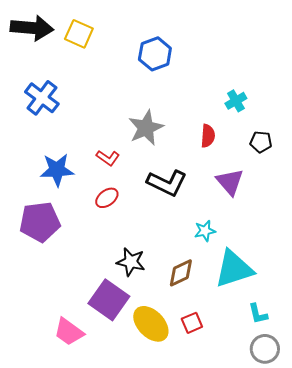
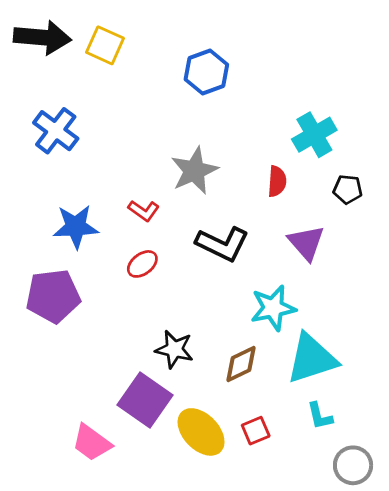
cyan cross: (236, 101) -> (314, 135), size x1.5
cyan star: (205, 231) -> (273, 308), size x1.6
cyan L-shape: (258, 314) -> (320, 416), moved

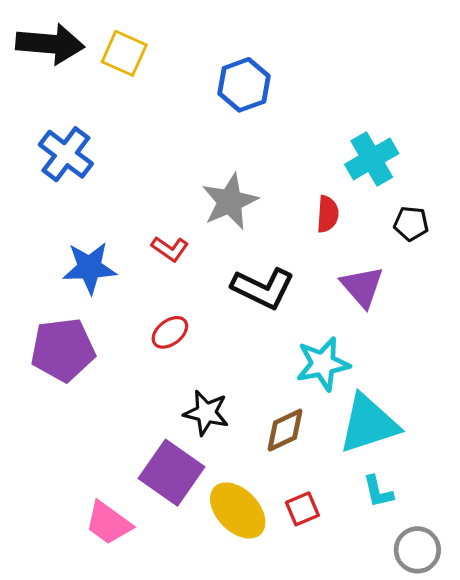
red ellipse: (142, 264) -> (170, 332), moved

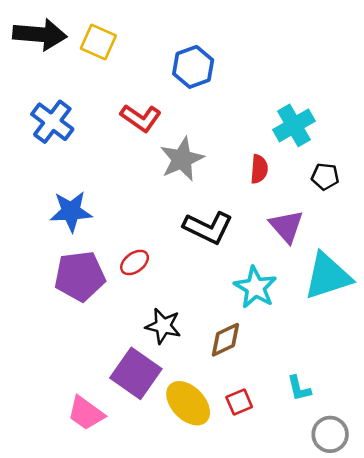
red L-shape: (170, 249) -> (141, 118), moved, size x1.4
purple pentagon: (63, 350) -> (80, 276), moved
cyan star: (323, 364) -> (255, 287), turned -30
cyan triangle: (369, 424) -> (328, 276), moved

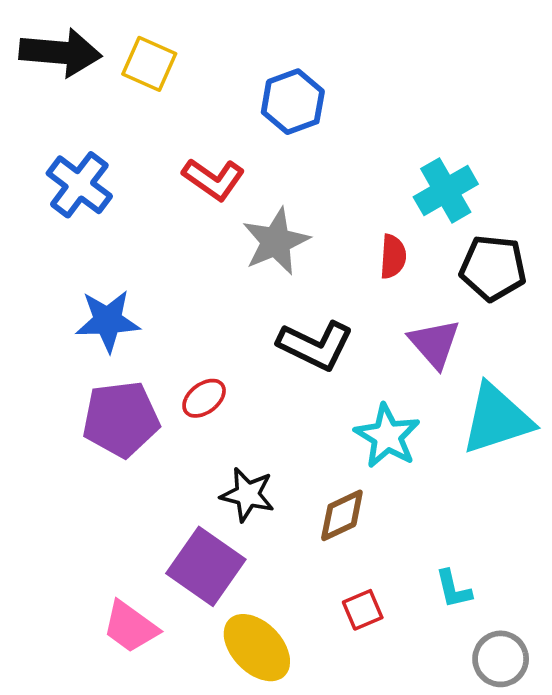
black pentagon: (325, 177) -> (493, 268), size x1.6
yellow ellipse: (188, 403) -> (257, 648), moved

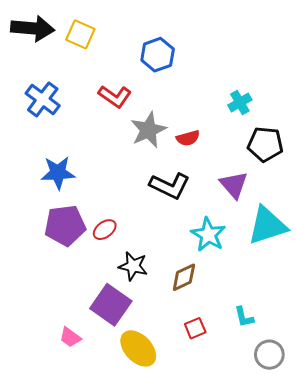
cyan cross: (446, 190) -> (240, 102), size x0.7
red semicircle: (393, 257) -> (188, 138), moved, turned 70
red ellipse: (204, 398) -> (105, 230), moved
pink trapezoid: (130, 627) -> (70, 337), size x0.7

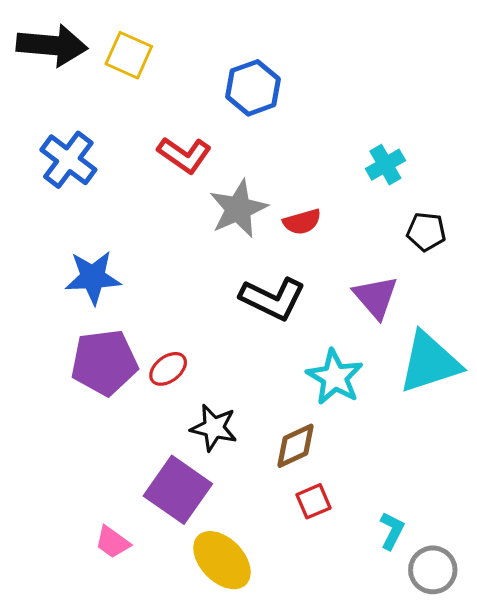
black pentagon: (265, 144) -> (426, 232), size x0.7
cyan L-shape: (244, 317) -> (392, 531), moved, turned -140
red square: (195, 328) -> (313, 501), moved

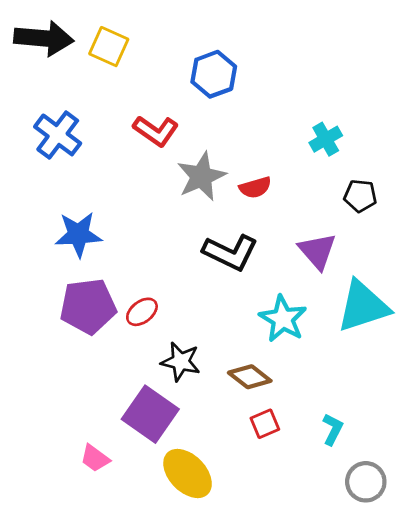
brown diamond: (296, 446) -> (250, 377), turned 63
cyan L-shape: (392, 531) -> (333, 429), moved

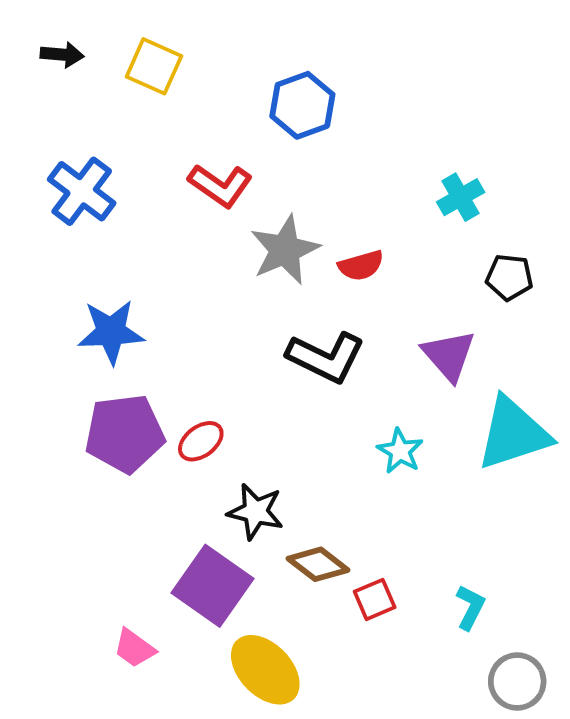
black arrow: (44, 38) -> (62, 55), size x0.5
cyan star: (283, 319) -> (400, 451), size x0.7
brown diamond: (250, 377) -> (318, 564), moved

